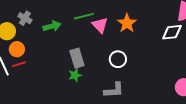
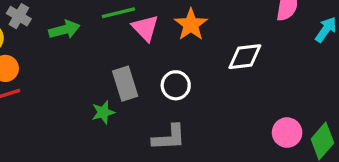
white diamond: (172, 32) -> (245, 57), moved
gray rectangle: (77, 58) -> (125, 84), moved

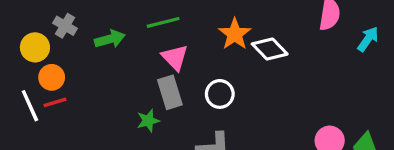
pink triangle: (145, 28) -> (175, 57), moved
white diamond: (245, 57) -> (270, 49), moved, turned 52

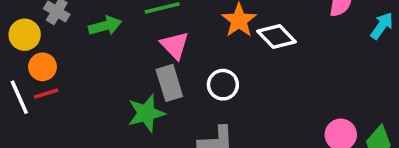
green star: (148, 121) -> (146, 113), size x1.5

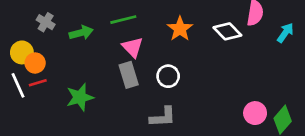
yellow circle: (25, 35) -> (22, 52), moved
white diamond: (276, 36) -> (227, 31), moved
green star: (146, 113) -> (80, 97), moved

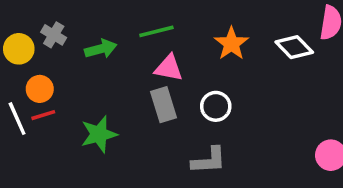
pink triangle: (133, 47) -> (169, 68), turned -35
yellow circle: (22, 52) -> (19, 49), moved

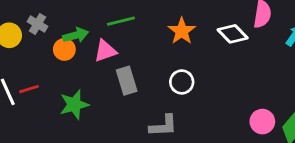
pink triangle: (169, 68) -> (105, 51), moved, turned -30
orange circle: (40, 89) -> (64, 49), moved
white circle: (216, 106) -> (182, 82), moved

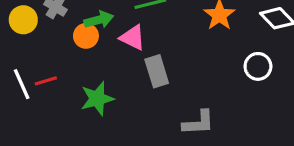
pink triangle: (105, 51) -> (133, 37), turned 45
white circle: (182, 82) -> (258, 66), moved

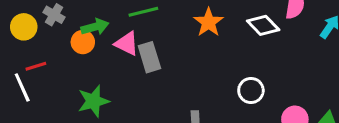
white circle: (258, 66) -> (251, 90), moved
gray rectangle: (157, 71) -> (149, 57), moved
red line: (46, 81) -> (36, 66), moved

